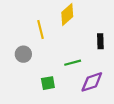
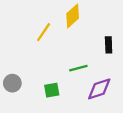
yellow line: (40, 30) -> (44, 32), turned 48
gray circle: (23, 54) -> (12, 83), moved

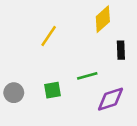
yellow diamond: (73, 16) -> (103, 19), moved
green square: (52, 90) -> (52, 90), moved

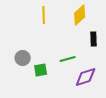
yellow line: (49, 36) -> (44, 15), moved, turned -36
gray circle: (14, 93) -> (23, 58), moved

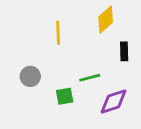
yellow line: (44, 15) -> (58, 33), moved
green square: (41, 70) -> (65, 96), moved

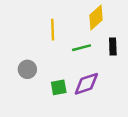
green line: (90, 78) -> (82, 48), moved
purple diamond: (114, 102) -> (86, 84), moved

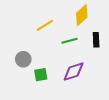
yellow line: (53, 30) -> (45, 25), turned 60
green square: (59, 87) -> (41, 75), moved

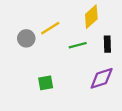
gray circle: (23, 59) -> (26, 38), moved
purple diamond: (74, 72) -> (102, 78), moved

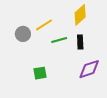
black rectangle: (107, 44) -> (80, 42), moved
green line: (78, 45) -> (59, 40), moved

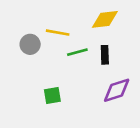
yellow diamond: (80, 15) -> (105, 19), turned 35
yellow line: (44, 25) -> (58, 33), turned 42

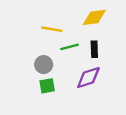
gray circle: (30, 44) -> (44, 65), moved
purple diamond: (117, 90) -> (88, 78), moved

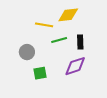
yellow diamond: (94, 17) -> (68, 15), moved
gray circle: (44, 65) -> (27, 52), moved

